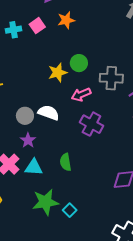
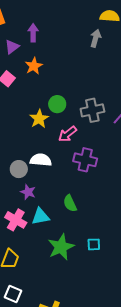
cyan square: (70, 210) -> (94, 244), moved, turned -32

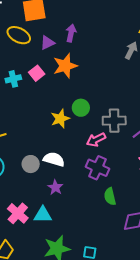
orange star: (34, 66) -> (65, 66), size x1.4
pink arrow: (67, 134) -> (96, 140), moved
purple star: (28, 192) -> (55, 187), moved
green semicircle: (70, 203) -> (110, 196), moved

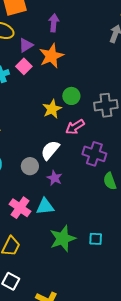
purple triangle: (47, 43) -> (26, 45), moved
pink arrow: (96, 140) -> (75, 127), moved
white semicircle: (54, 159) -> (50, 150), turned -60
gray circle: (31, 164) -> (30, 166), moved

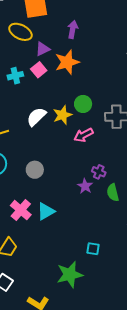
white semicircle: (50, 150) -> (36, 117), moved
purple cross: (94, 154) -> (99, 172), moved, size x0.6
purple star: (55, 178) -> (85, 186), moved
cyan triangle: (45, 206) -> (46, 211), turned -30
green star: (63, 239) -> (70, 275), moved

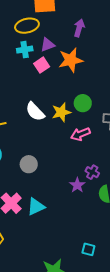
yellow ellipse: (20, 32) -> (27, 26), turned -45
cyan cross: (15, 76) -> (25, 50), moved
white semicircle: (36, 117) -> (35, 112), turned -95
cyan square: (93, 249) -> (88, 249), moved

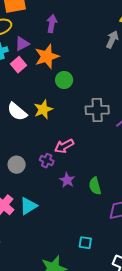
green circle: (83, 103) -> (64, 80), moved
pink arrow: (80, 134) -> (64, 146), moved
purple cross: (92, 172) -> (47, 161), moved

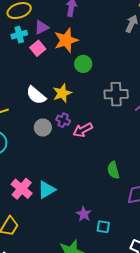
purple cross: (47, 161) -> (63, 120), moved
gray circle: (17, 165) -> (43, 127), moved
purple star: (67, 180) -> (84, 214), moved

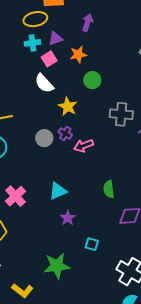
orange star: (66, 40) -> (78, 54), size x0.7
yellow star: (62, 93) -> (68, 106), turned -30
white semicircle: (36, 95) -> (44, 83), moved
cyan triangle: (47, 190) -> (58, 191), moved
purple star: (84, 214) -> (68, 218), moved

